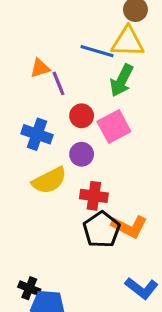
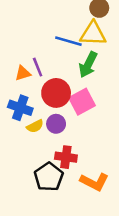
orange triangle: (40, 68) -> (23, 73), moved
red circle: (82, 116) -> (56, 93), size x1.5
yellow semicircle: (49, 180) -> (35, 126), moved, size x0.6
black pentagon: (102, 230) -> (49, 177), moved

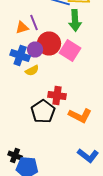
green arrow: (88, 65) -> (75, 20), turned -30
pink square: (82, 102) -> (70, 50), turned -30
purple circle: (56, 124) -> (35, 50), moved

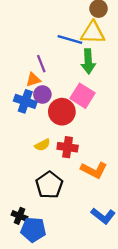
orange triangle: (22, 28) -> (33, 80), moved
red circle: (49, 44) -> (62, 112), moved
yellow semicircle: (32, 70) -> (42, 145), moved
black pentagon: (43, 112) -> (49, 185), moved

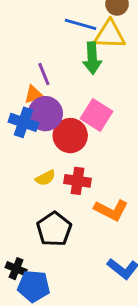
blue line: (70, 40) -> (80, 24), moved
green arrow: (88, 61) -> (92, 58), moved
purple circle: (42, 95) -> (45, 114), size x1.5

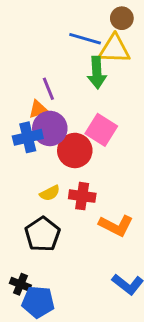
blue cross: (23, 122) -> (28, 137), turned -32
black pentagon: (54, 229) -> (42, 234), moved

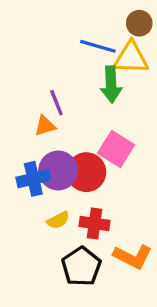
purple circle: (50, 128) -> (58, 170), moved
blue cross: (28, 137) -> (33, 179), moved
black pentagon: (42, 234) -> (81, 267), moved

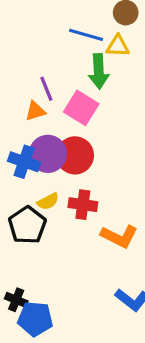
yellow triangle: (131, 58) -> (118, 46), size x0.7
pink square: (116, 149) -> (81, 108), moved
blue cross: (33, 179) -> (24, 162), turned 32
black pentagon: (81, 267) -> (27, 225), moved

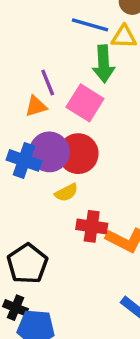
yellow semicircle: (48, 201) -> (66, 193), moved
red cross: (83, 205) -> (92, 226), moved
black pentagon: (27, 225) -> (27, 264), moved

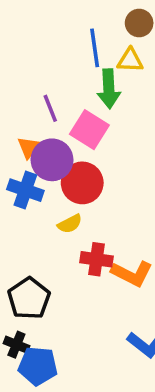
blue line: (90, 25) -> (95, 48), turned 66
orange triangle: (36, 106) -> (29, 147), moved, turned -35
purple circle: (49, 152) -> (52, 160), moved

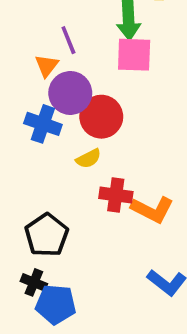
pink square: (89, 130) -> (134, 55), moved, turned -30
orange triangle: (29, 147) -> (47, 66), moved

